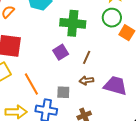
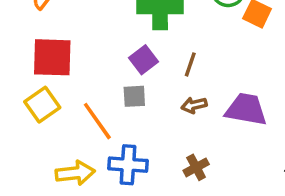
gray square: (63, 92) -> (134, 96), moved

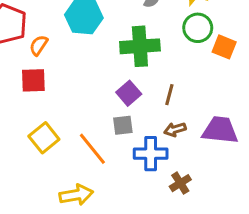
red square: (52, 57) -> (33, 80), moved, size x0.7
blue cross: (128, 165) -> (151, 154), moved

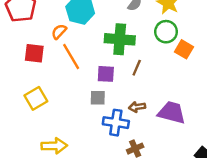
orange semicircle: (39, 45) -> (59, 32), moved
purple square: (129, 93) -> (106, 74), turned 36
brown line: (169, 95) -> (137, 68), moved
orange line: (92, 149) -> (71, 56), moved

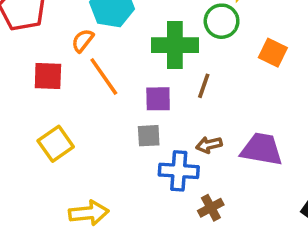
green circle: (166, 32) -> (222, 21), moved

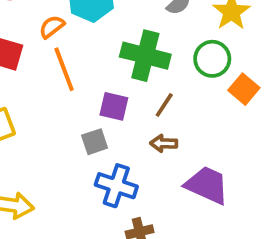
green circle: (222, 21) -> (212, 59), moved
gray square: (149, 136) -> (95, 142), turned -30
brown arrow: (209, 145) -> (164, 143), moved

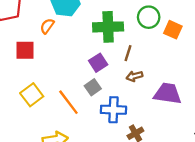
orange line: (64, 69) -> (68, 102), moved
purple square: (114, 106) -> (98, 63), turned -30

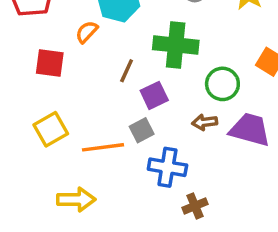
green circle: (149, 17) -> (222, 84), moved
brown line: (128, 53) -> (127, 71), moved
purple trapezoid: (168, 94) -> (250, 130), moved
orange line: (68, 102) -> (103, 147), turned -68

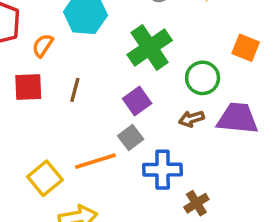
orange semicircle: (87, 32) -> (43, 45), moved
green cross: (176, 45) -> (150, 47), turned -30
brown line: (127, 71) -> (75, 90), moved
yellow square: (51, 129) -> (45, 178), moved

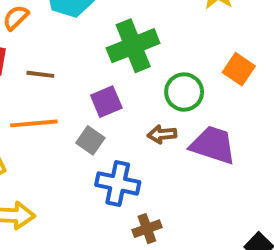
brown line: (75, 90) -> (40, 74), turned 70
gray square: (131, 138) -> (90, 140), turned -30
orange line: (95, 161) -> (34, 123), moved

